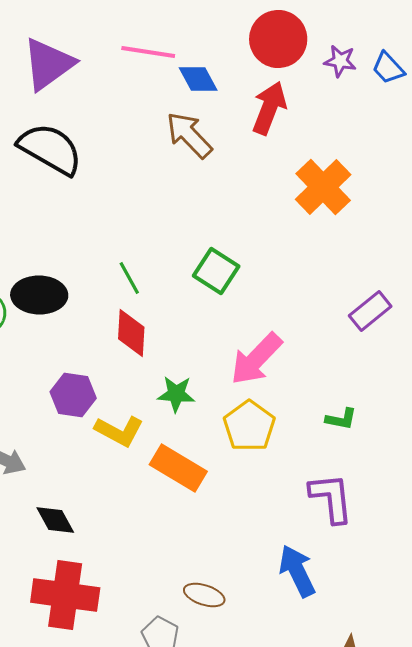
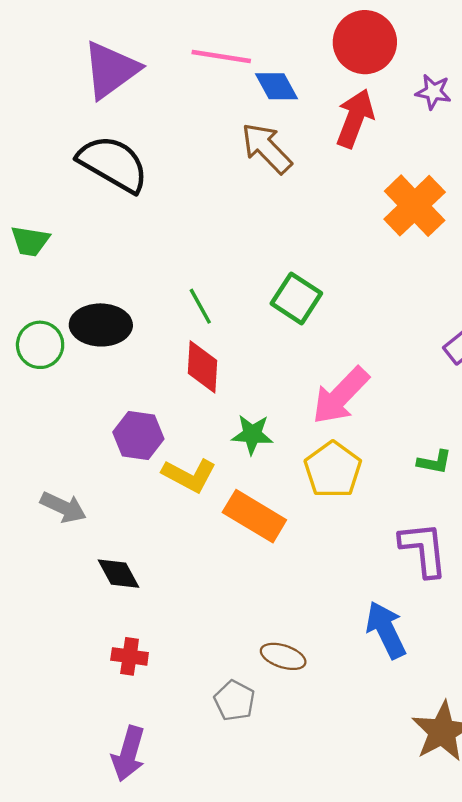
purple star: (340, 61) -> (433, 92), moved
red cross: (65, 595) -> (130, 656), size x0.5

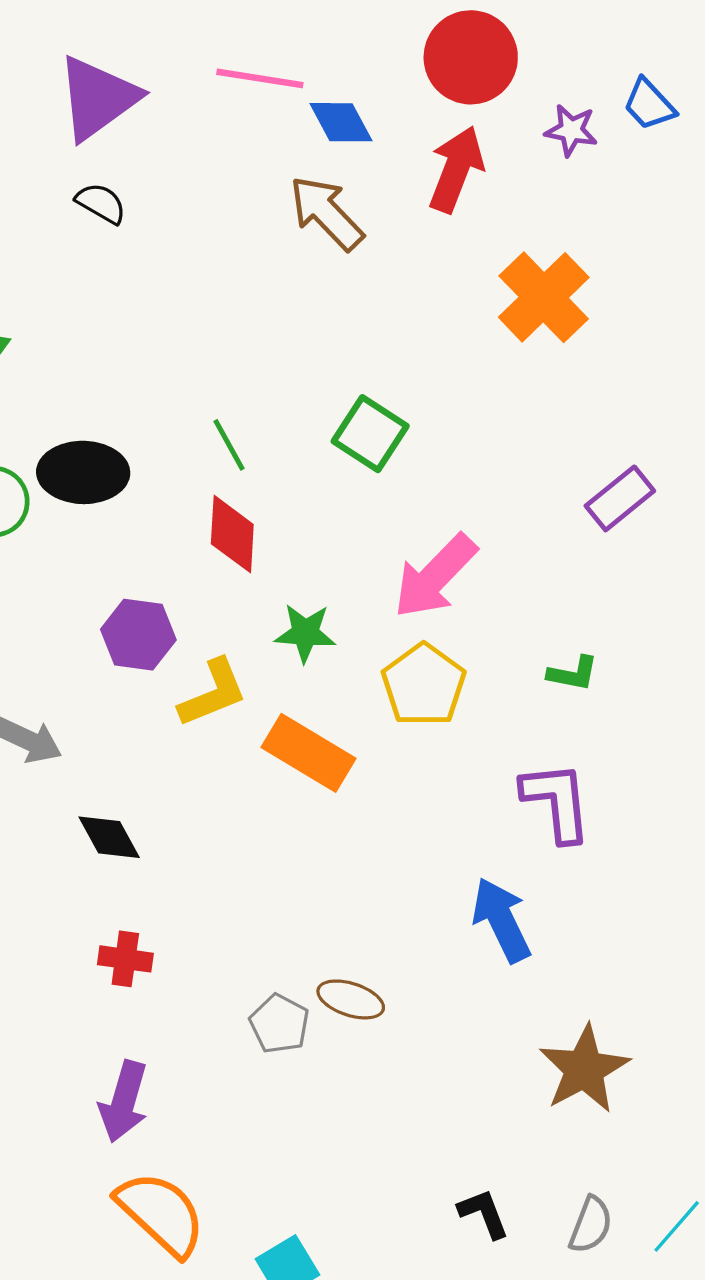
black semicircle: (113, 164) -> (101, 203), moved, size x0.5
yellow L-shape: (189, 475) -> (213, 693), turned -50
brown ellipse: (283, 656) -> (351, 999), moved

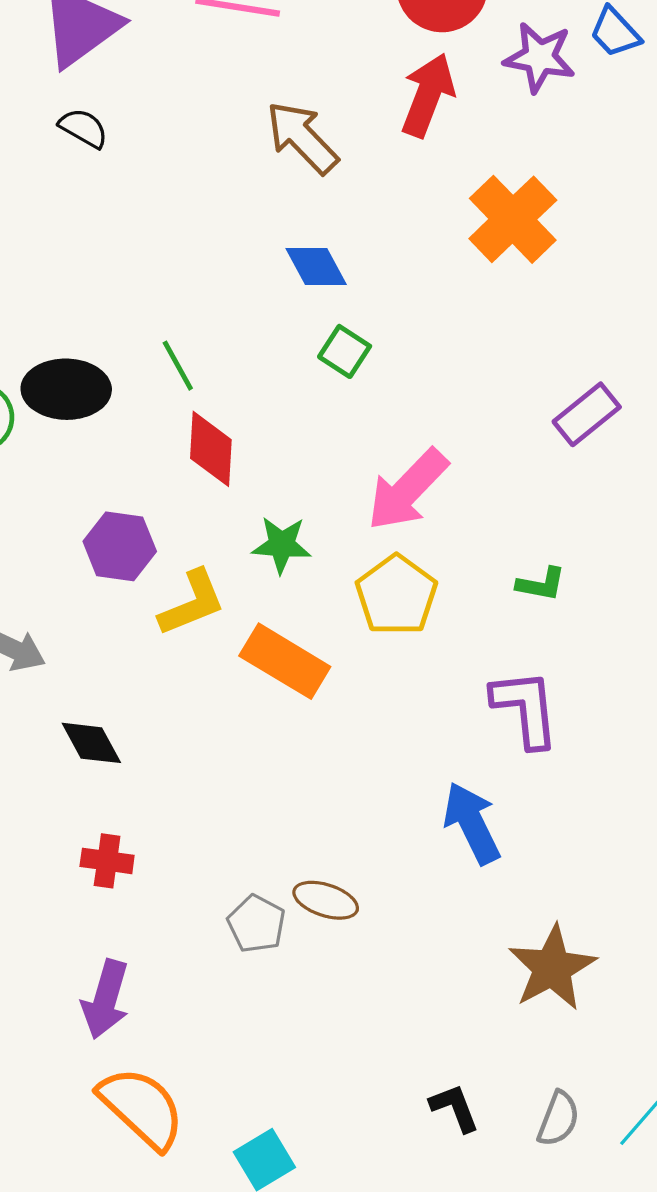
blue diamond: (341, 122) -> (316, 266), moved
purple star: (571, 130) -> (540, 57), size x1.4
green square: (370, 434) -> (345, 351), size x0.7
green line: (229, 445) -> (178, 366), moved

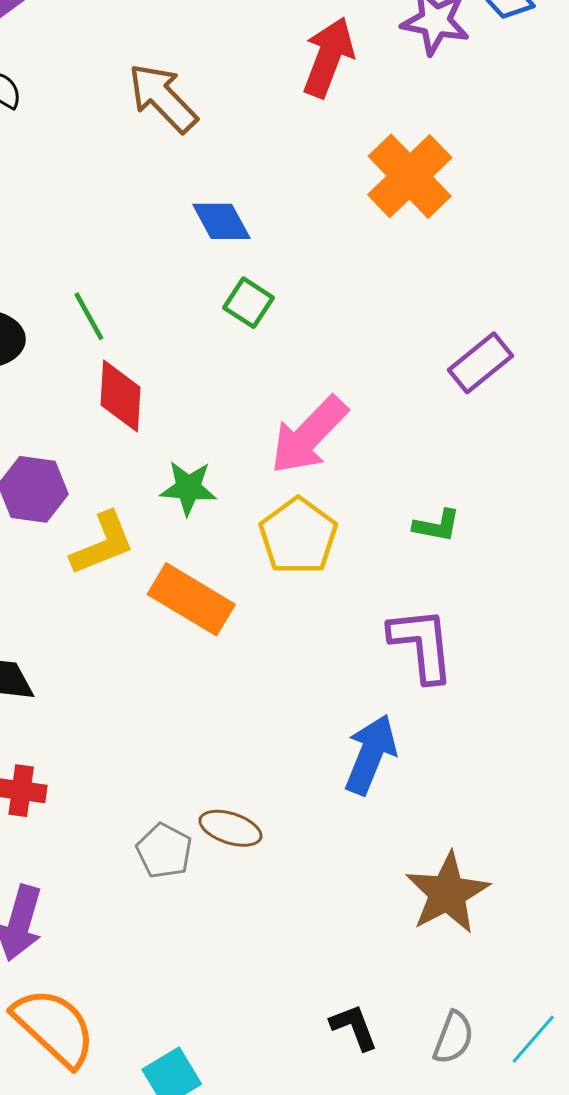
brown arrow: (302, 138) -> (163, 98), moved
blue arrow: (472, 823) -> (371, 754), turned 48

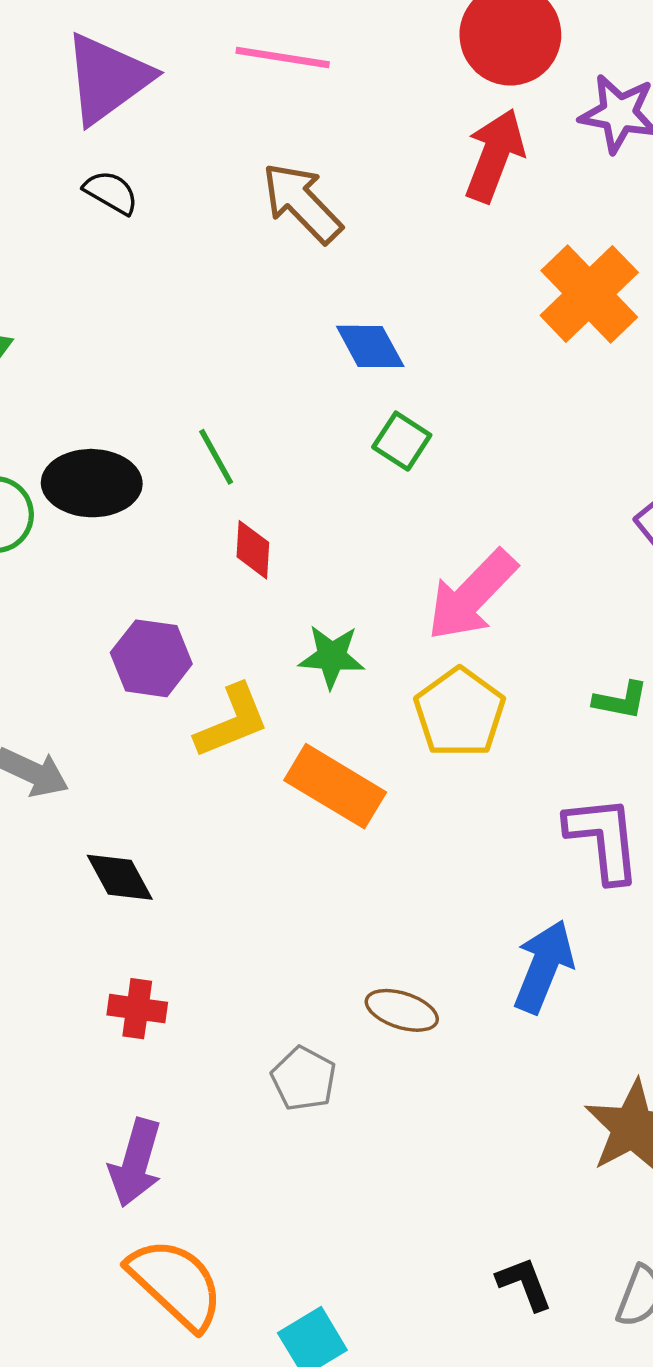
red diamond: (121, 396) -> (253, 550), size x0.7
brown ellipse: (230, 828) -> (402, 1010), moved

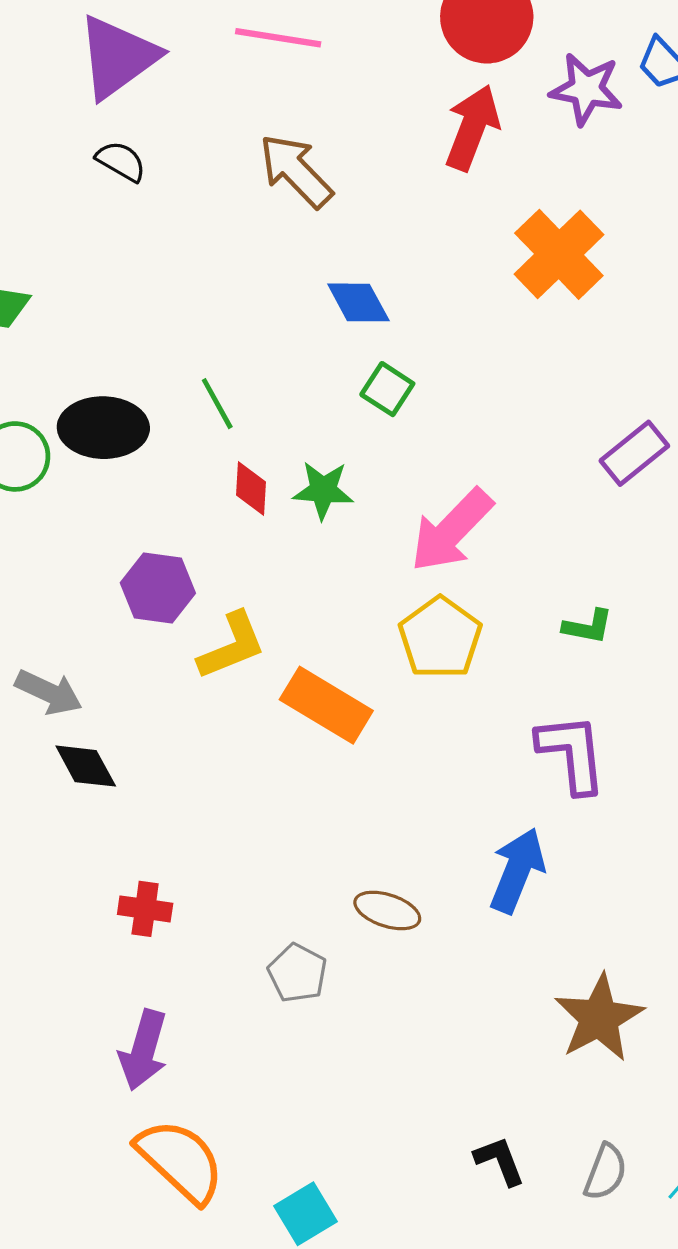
green star: (332, 657) -> (323, 490), moved
black diamond: (120, 877) -> (86, 766), moved

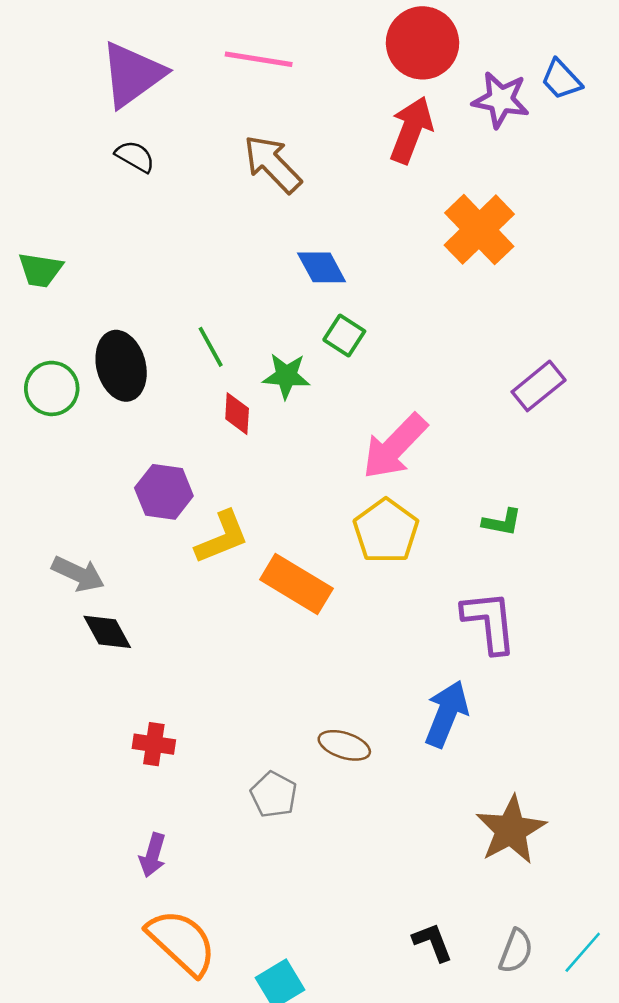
black ellipse: (103, 428) -> (121, 366), turned 74
green star: (323, 490) -> (286, 376), moved
purple arrow: (143, 1050) -> (153, 855), size x0.7

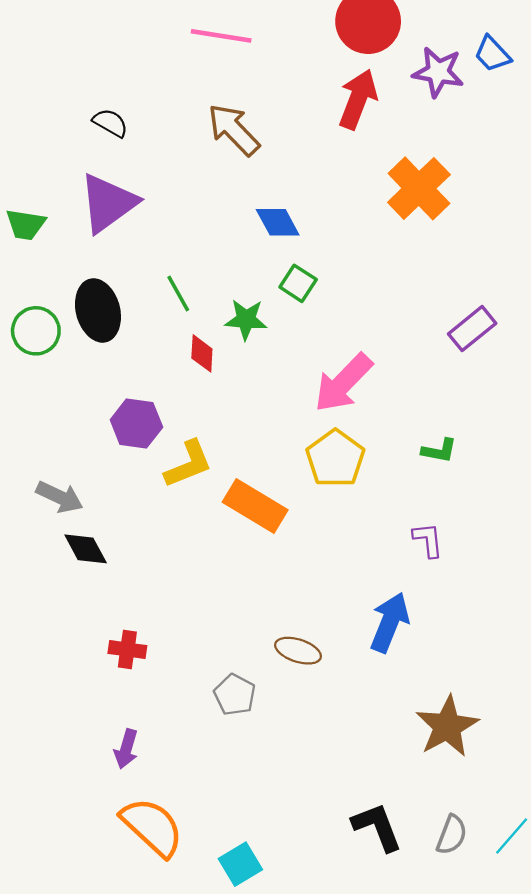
purple triangle: (132, 74) -> (108, 203), moved
purple L-shape: (489, 622) -> (428, 540), size x0.6
black L-shape: (433, 942) -> (377, 827), size x1.4

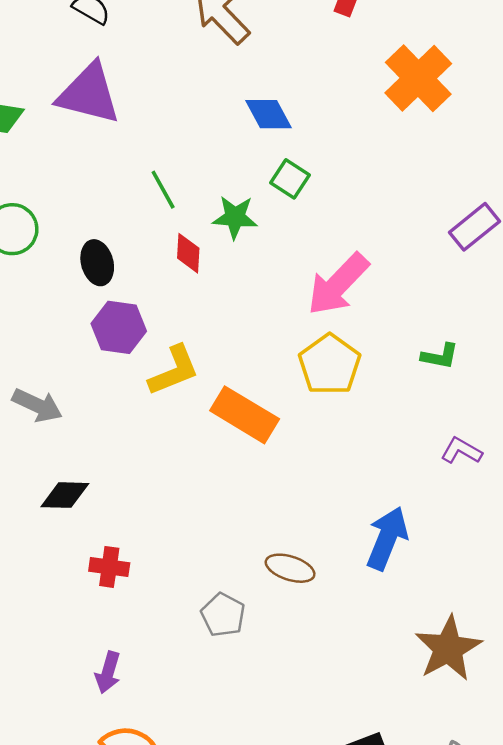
purple triangle: (108, 203) -> (89, 94), turned 50
black ellipse: (98, 310) -> (97, 263), moved, size x0.7
purple L-shape: (428, 540) -> (461, 451), moved, turned -54
black diamond: (86, 549) -> (65, 495), moved, turned -60

